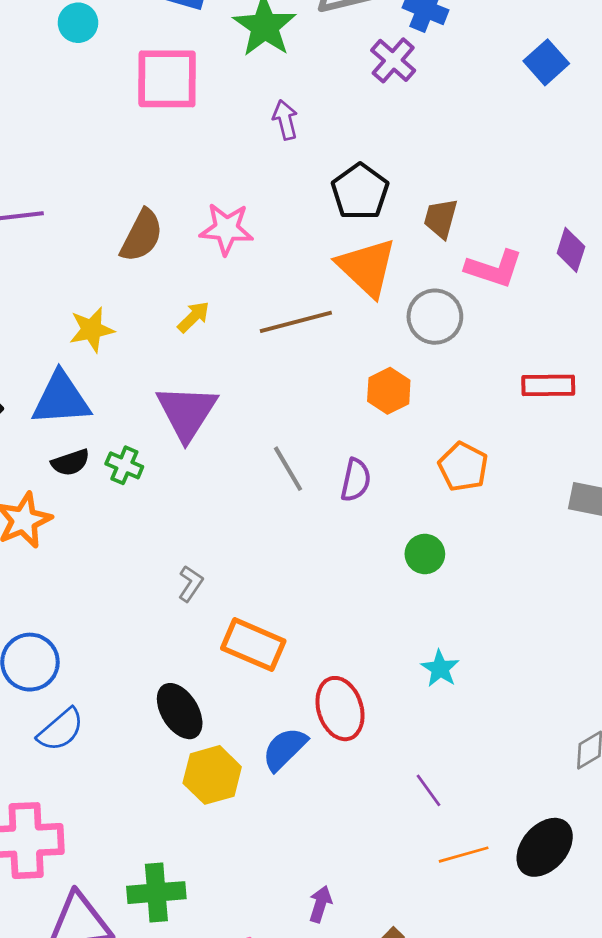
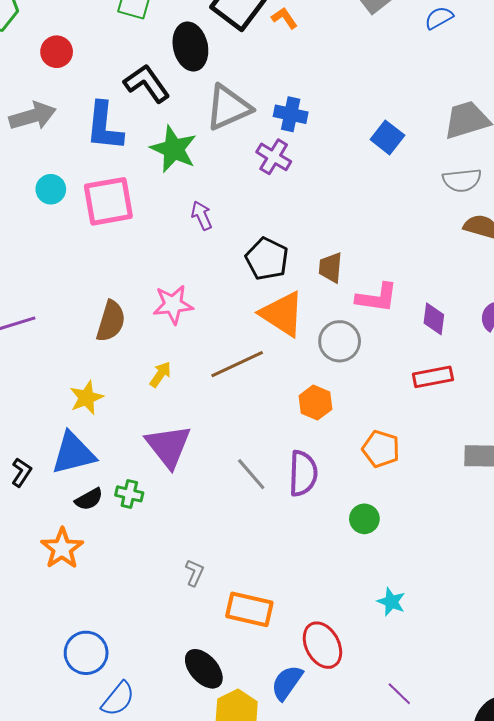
cyan circle: (78, 23) -> (51, 189), moved
purple diamond: (571, 250) -> (434, 319), moved
purple semicircle: (356, 480) -> (303, 473), size x1.4

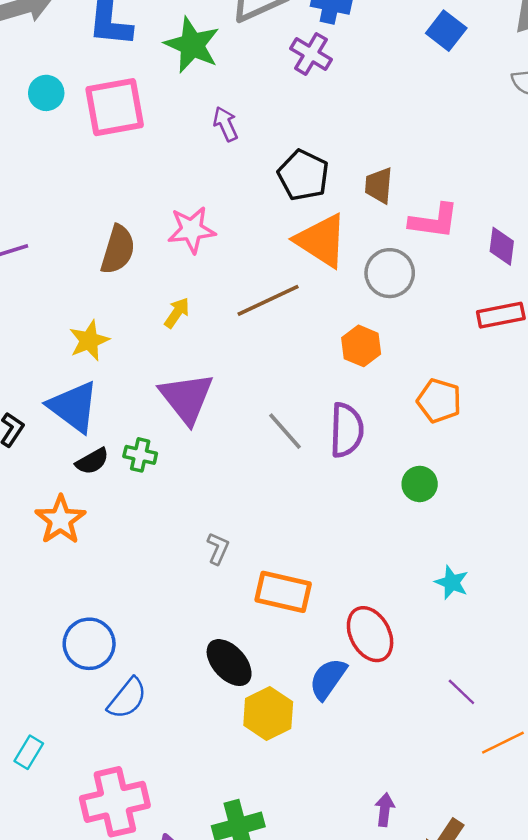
blue triangle: (73, 453) -> (73, 407), turned 51

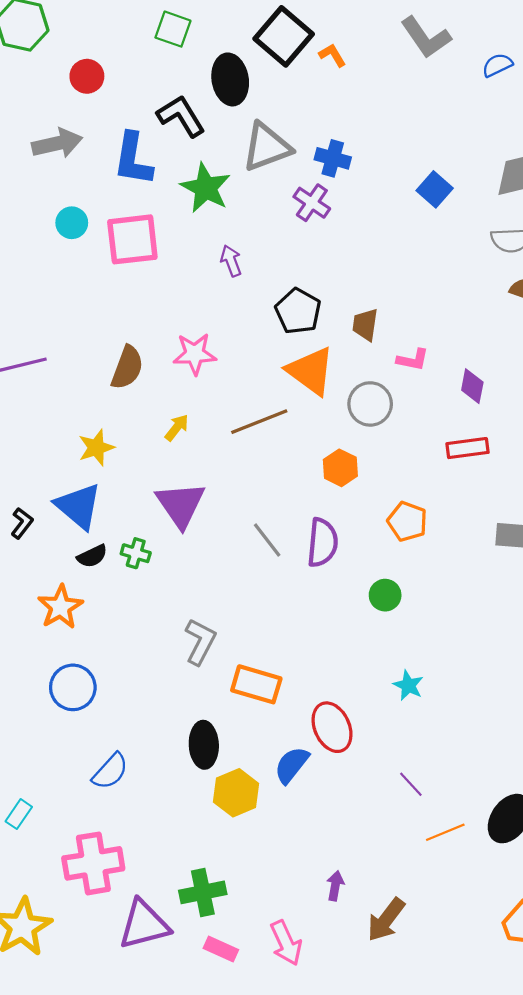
pink L-shape: (434, 221) -> (413, 360), size x0.7
gray L-shape: (218, 548) -> (200, 642), size x1.6
blue circle: (89, 644) -> (73, 687), moved
black ellipse: (229, 663) -> (204, 745), turned 36

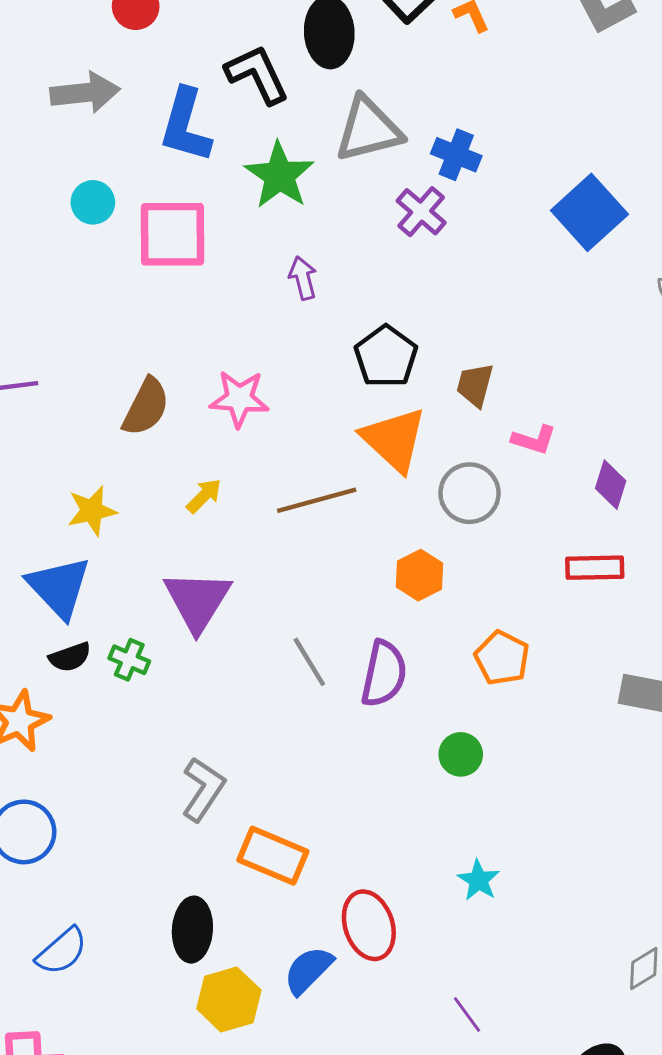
blue square: (435, 189) -> (589, 212), size x1.5

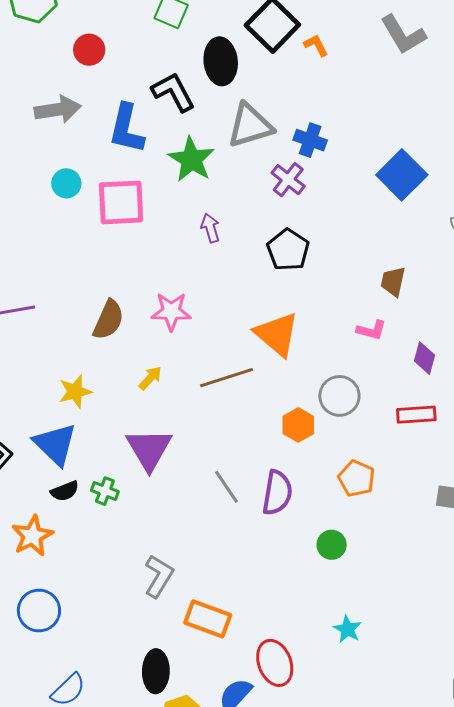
black pentagon: (386, 357) -> (288, 250), moved
brown trapezoid: (475, 385) -> (393, 282), moved
gray circle: (470, 493) -> (339, 396), moved

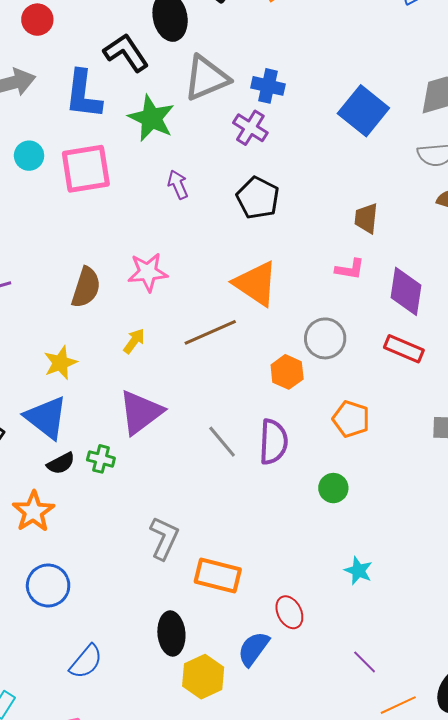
purple diamond: (424, 358) -> (406, 291), size x1.5
red rectangle: (416, 415) -> (404, 349), turned 33
purple triangle: (149, 449) -> (141, 412), turned 30
red ellipse: (275, 663) -> (289, 612), size x0.7

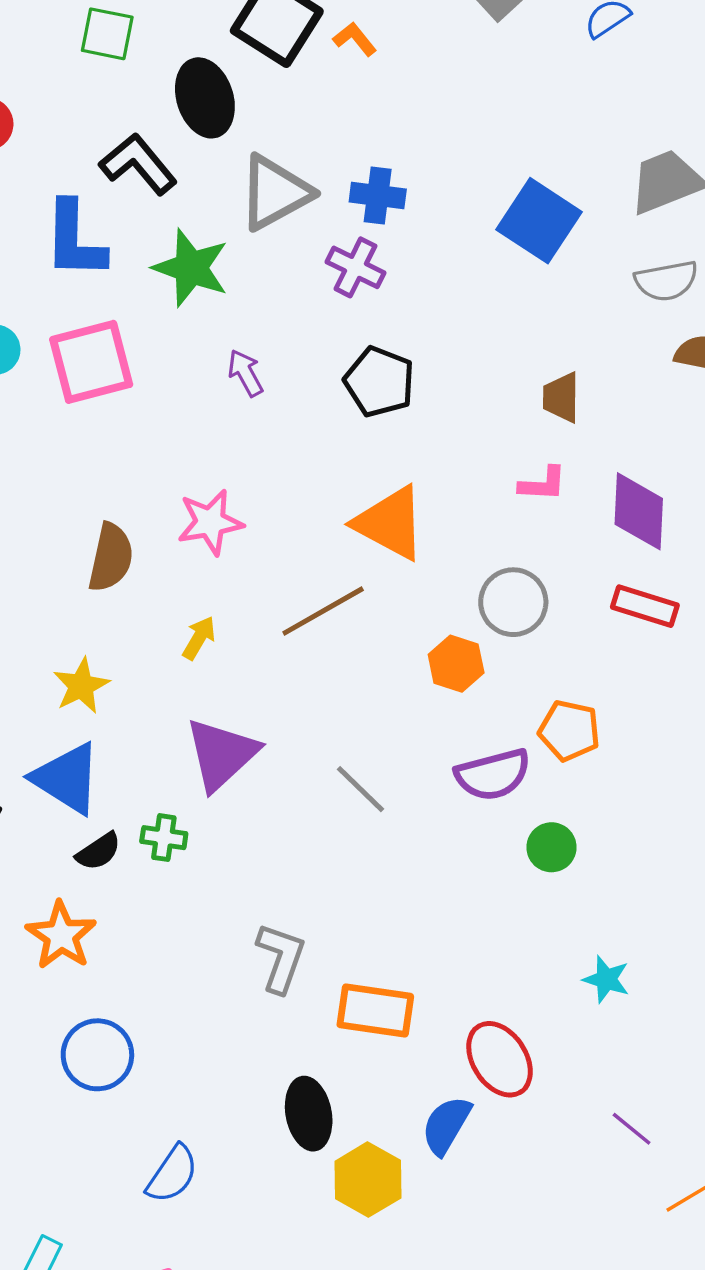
purple semicircle: (273, 442) -> (493, 775), moved, turned 78
red ellipse: (289, 612) -> (500, 1059), size x1.4

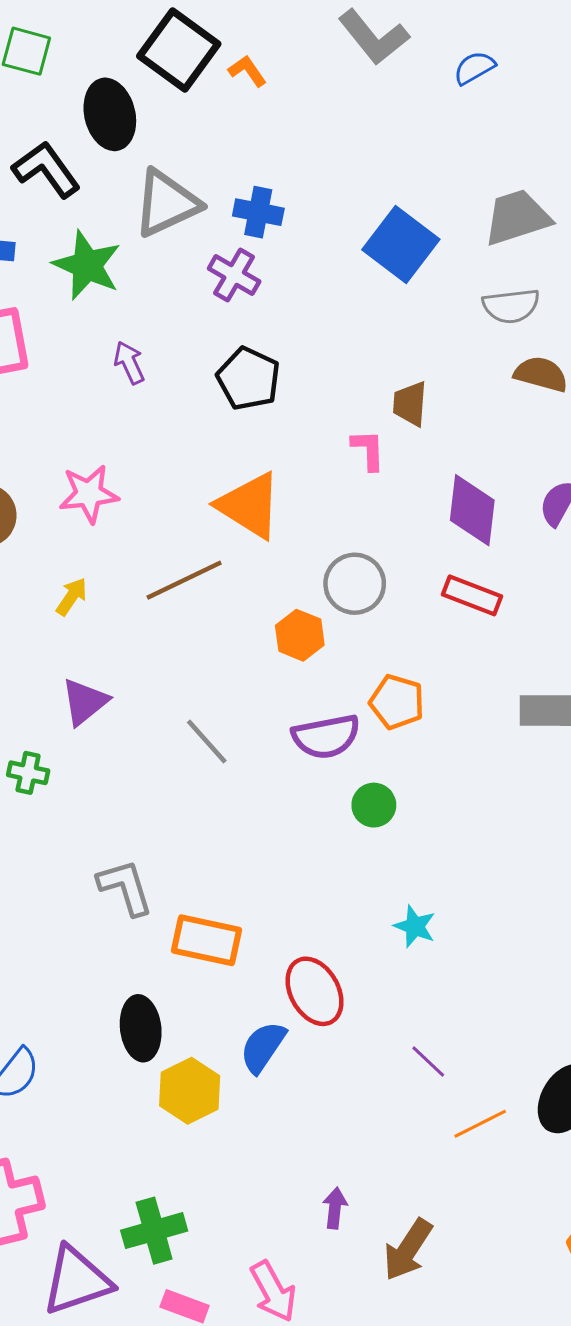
pink L-shape: (543, 484) -> (368, 450), moved, turned -99
purple triangle: (221, 754) -> (85, 702), size x0.7
gray L-shape: (281, 958) -> (125, 887), turned -40

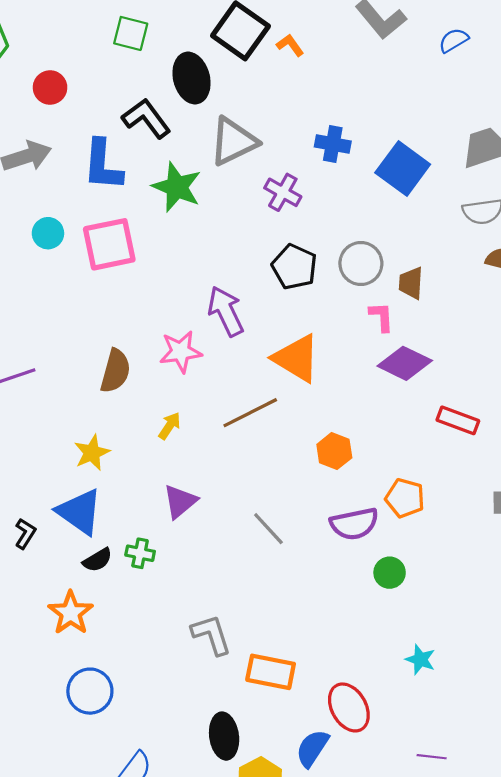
blue cross: (258, 212) -> (333, 144), moved
purple arrow: (129, 363) -> (226, 311), moved, size x1.6
purple diamond: (472, 510) -> (405, 363), moved, turned -70
gray circle: (355, 584) -> (361, 263), moved
purple line: (428, 1061) -> (432, 757), turned -36

